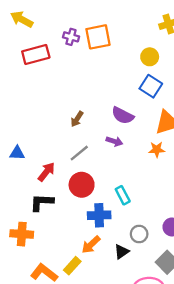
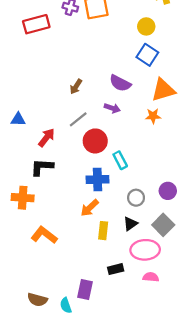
red circle: (82, 185) -> (95, 141), moved
black triangle: (121, 252) -> (130, 224), moved
yellow rectangle: (72, 266) -> (103, 231), moved, turned -36

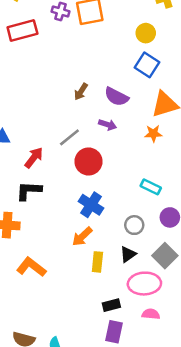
brown arrow: (76, 87) -> (81, 92), moved
cyan rectangle: (120, 160) -> (151, 187), moved, turned -36
blue cross: (97, 180) -> (91, 205), turned 35
purple rectangle: (85, 290) -> (114, 332), moved

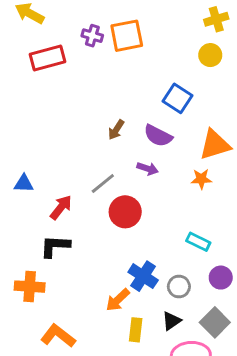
yellow circle: (146, 33) -> (210, 55), moved
blue square: (147, 65) -> (177, 98), moved
blue cross: (91, 205) -> (143, 276), moved

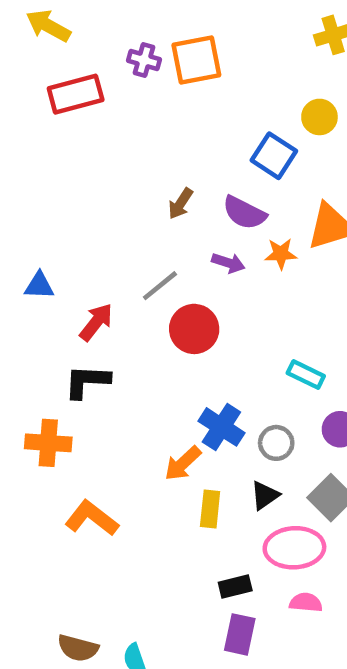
yellow circle: (210, 55) -> (319, 117), moved
orange star: (201, 179) -> (281, 254), moved

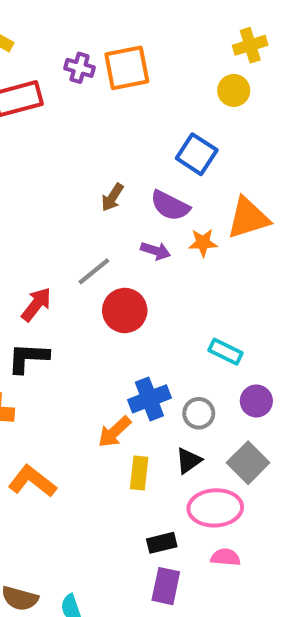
yellow circle: (319, 117) -> (234, 90), moved
blue cross: (221, 427) -> (149, 399), turned 36

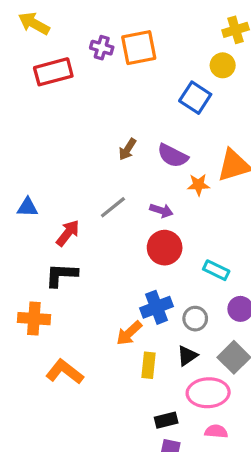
blue square: (197, 154) -> (195, 98), moved
purple arrow: (156, 251) -> (161, 211), moved
red circle: (125, 310) -> (165, 248), moved

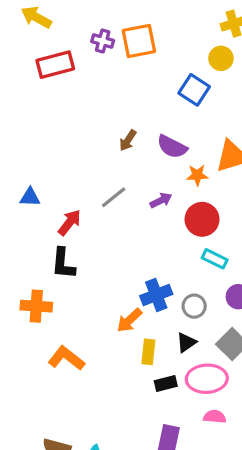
purple arrow: (161, 211) -> (161, 200), turned -45
red circle: (165, 248) -> (202, 219), moved
black L-shape: (61, 275) -> (63, 264), turned -88
black rectangle: (166, 420) -> (166, 383), moved

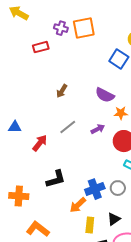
red rectangle: (55, 65) -> (41, 47), moved, size x0.7
brown arrow: (128, 140) -> (62, 91), moved
black L-shape: (63, 264) -> (56, 179), moved, turned -110
gray circle: (194, 306) -> (118, 188), moved

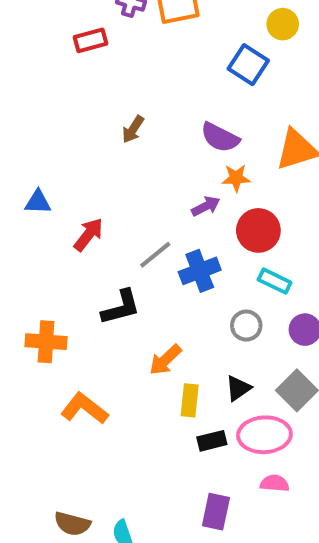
orange star: (121, 113) -> (236, 178), moved
gray line: (68, 127) -> (155, 255), moved
blue cross: (95, 189) -> (200, 271), moved

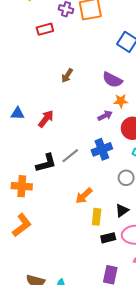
red arrow: (88, 235) -> (46, 119), moved
gray line: (155, 255) -> (70, 156), moved
black L-shape: (121, 307) -> (46, 163), moved
orange L-shape: (84, 408) -> (22, 225), moved, turned 105

